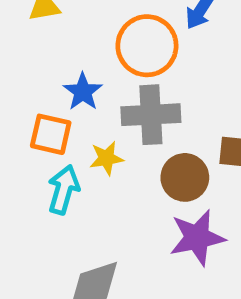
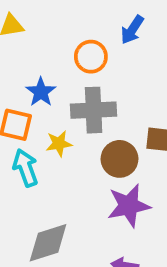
orange circle: (147, 46) -> (91, 57), size x0.7
cyan arrow: (64, 190) -> (25, 168), turned -36

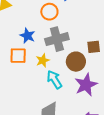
cyan arrow: (25, 168) -> (54, 79), moved

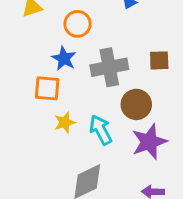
orange circle: (49, 12) -> (78, 24), moved
brown square: (94, 47) -> (159, 60), moved
yellow star: (43, 60) -> (65, 122), moved

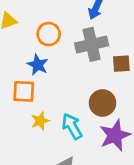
gray cross: (109, 67) -> (92, 44), moved

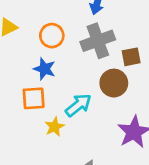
brown circle: (103, 103) -> (114, 83), moved
cyan arrow: (72, 126) -> (78, 105), moved, turned 88

